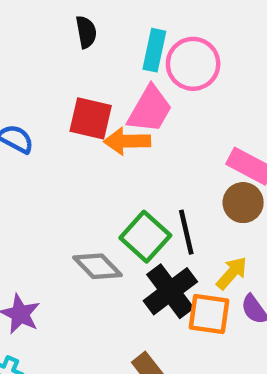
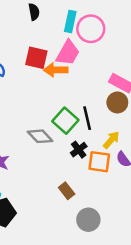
black cross: (170, 291) -> (79, 150), size x0.6

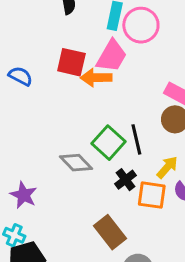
brown rectangle: (67, 191) -> (110, 232), size x1.5

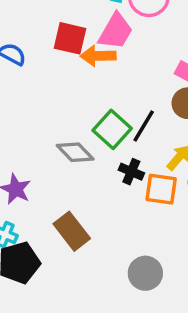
black line: (136, 139) -> (144, 126), turned 44
black cross: (126, 180) -> (131, 172), turned -30
brown rectangle: (110, 232) -> (72, 231), moved

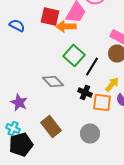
green square: (112, 129) -> (74, 56), moved
gray circle: (145, 273) -> (90, 134), moved

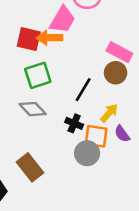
red square: (50, 16) -> (29, 39), moved
green square: (74, 56) -> (38, 75), moved, turned 30
gray circle: (90, 134) -> (87, 153), moved

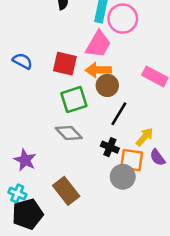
orange arrow: (49, 38) -> (98, 70), moved
brown circle: (116, 73) -> (107, 85), moved

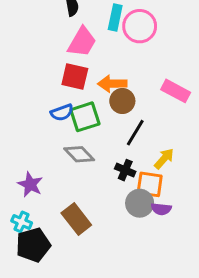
pink trapezoid: (98, 44) -> (82, 42), moved
blue semicircle: (22, 61) -> (62, 113), moved, turned 132
purple semicircle: (157, 157) -> (161, 209), moved, turned -48

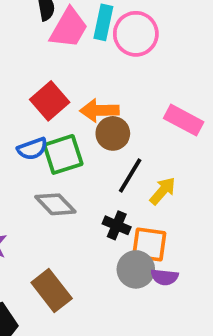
pink trapezoid: (82, 42) -> (69, 28), moved
red square: (75, 77) -> (50, 101), turned 36
yellow arrow: (164, 159) -> (163, 191), moved

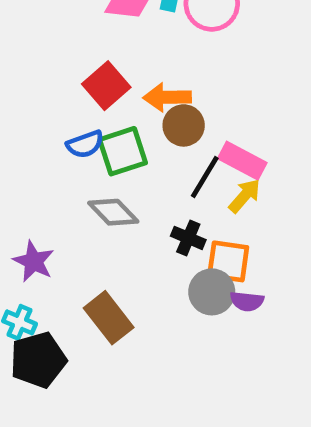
pink rectangle: (184, 120) -> (242, 161), moved

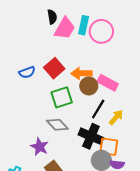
blue semicircle: (85, 144) -> (27, 72), moved
pink rectangle: (242, 161) -> (108, 83), moved
black cross: (188, 238) -> (91, 136), size x1.6
purple star: (34, 261) -> (40, 147), moved

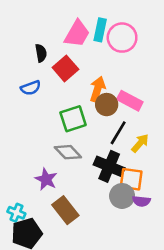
black semicircle: (52, 17) -> (41, 53), moved
red square: (54, 68) -> (65, 68), moved
orange arrow: (81, 73) -> (98, 89), turned 108

